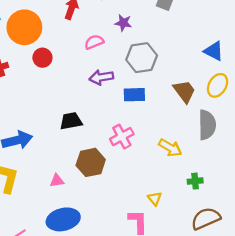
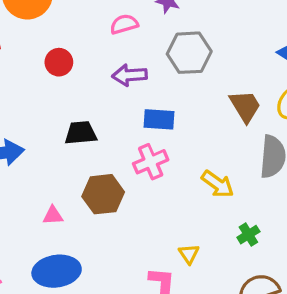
red circle: (42, 58) -> (59, 62), moved
blue rectangle: (134, 95) -> (159, 119), moved
green cross: (195, 181) -> (248, 235), turned -32

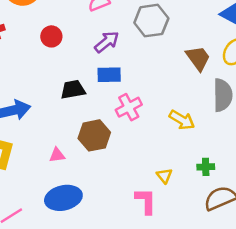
purple arrow: (129, 75) -> (107, 42), turned 150
blue rectangle: (159, 119) -> (109, 75), moved
green cross: (248, 235) -> (206, 167), moved, turned 35

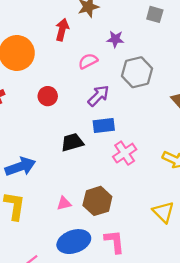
brown hexagon: (94, 135) -> (97, 201), moved
yellow triangle: (164, 176) -> (163, 212), size x1.5
pink L-shape: (146, 201) -> (114, 241), moved

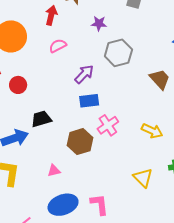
pink semicircle: (88, 61) -> (58, 46), moved
red circle: (48, 96) -> (18, 85), moved
black trapezoid: (72, 142) -> (41, 119), moved
brown hexagon: (97, 201) -> (80, 142), moved

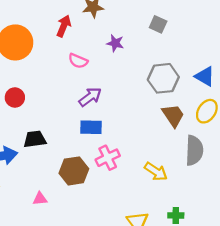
pink semicircle: (58, 46) -> (78, 61), moved, turned -138
gray hexagon: (118, 53) -> (163, 78), moved

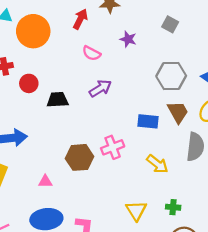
blue rectangle: (91, 127) -> (148, 121), moved
black trapezoid: (35, 139) -> (58, 100), moved

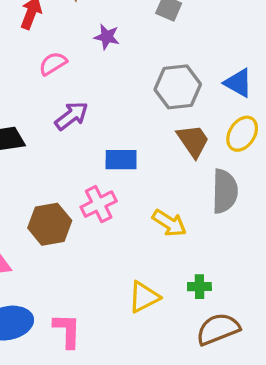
pink semicircle: (91, 53) -> (53, 64), turned 126
blue rectangle: (148, 121) -> (121, 160), moved
yellow triangle: (136, 211) -> (144, 297), turned 40

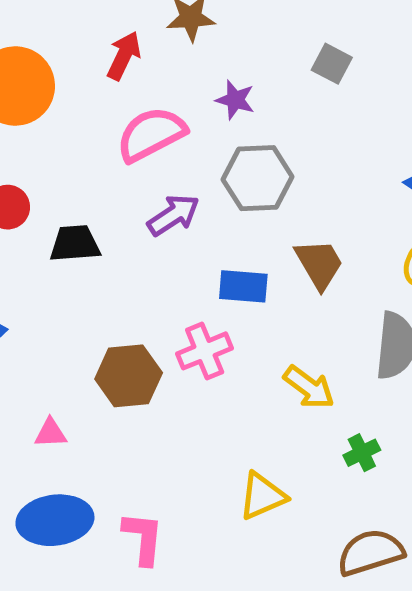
pink semicircle: (53, 64) -> (151, 134), size x1.6
gray hexagon: (178, 87) -> (258, 178), moved
brown trapezoid: (193, 141) -> (319, 264), moved
green cross: (199, 287) -> (362, 453), moved, turned -30

